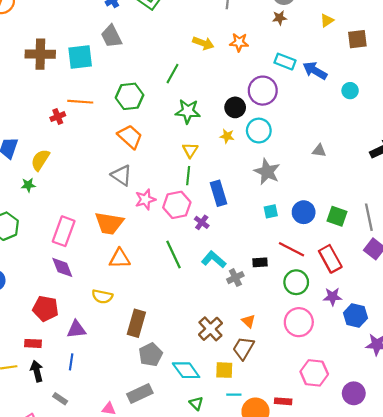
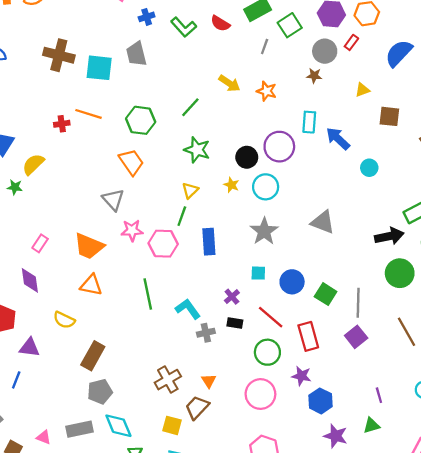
cyan rectangle: (285, 62) -> (309, 122), turned 60
gray triangle: (319, 151) -> (323, 222), size x1.6
purple cross: (202, 222) -> (232, 297), moved
pink rectangle: (64, 231) -> (40, 243), size x0.6
cyan diamond: (186, 370) -> (118, 426), moved

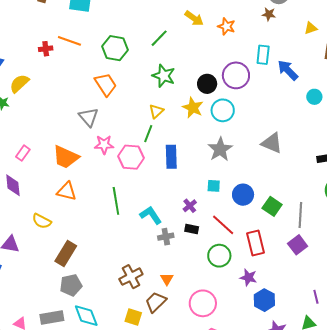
yellow star: (231, 185) -> (193, 108), size x1.5
pink circle: (260, 394) -> (203, 303), moved

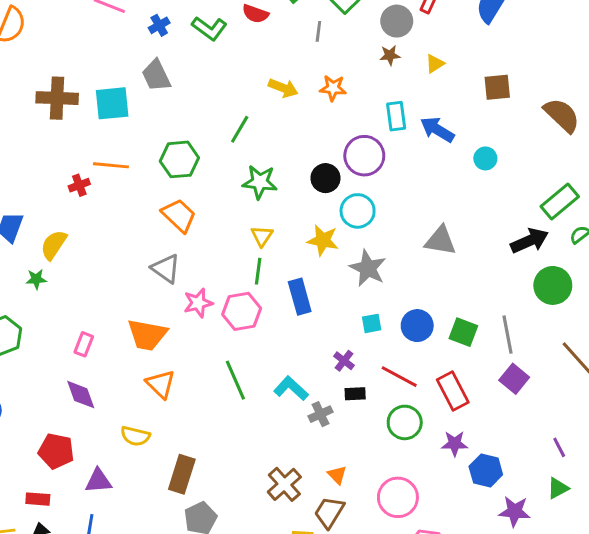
yellow triangle: (311, 28) -> (435, 64), moved
yellow star: (193, 108) -> (323, 240), moved
orange triangle: (67, 191) -> (161, 384), turned 45

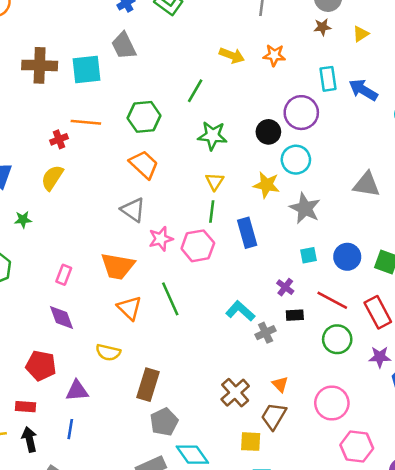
yellow semicircle: (54, 245) -> (52, 178), moved
green line: (235, 380) -> (170, 299), moved

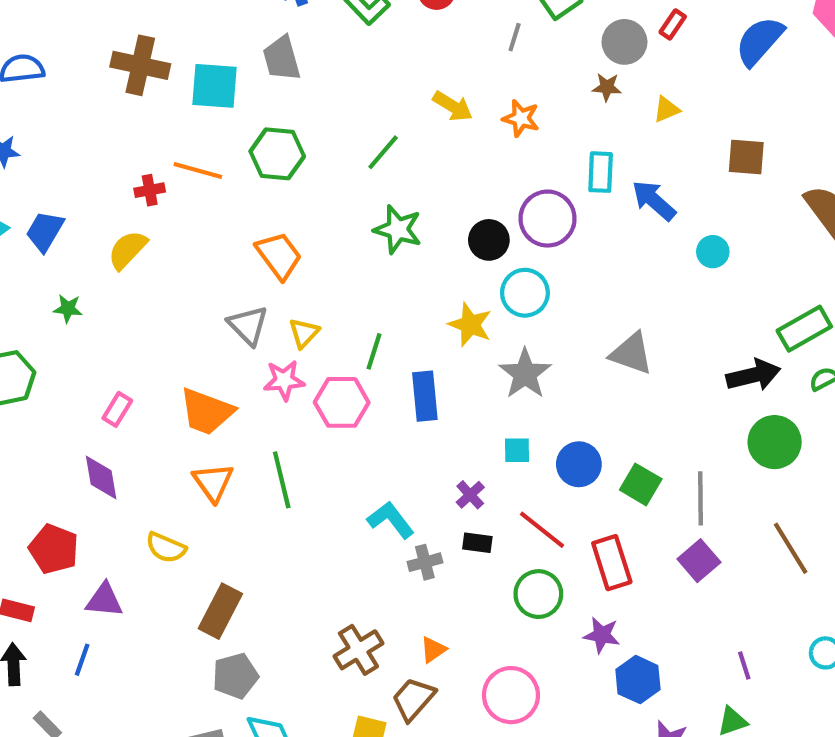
green hexagon: (144, 117) -> (277, 154), moved
yellow triangle: (215, 181) -> (304, 333), moved
orange triangle: (280, 384) -> (433, 650), turned 30

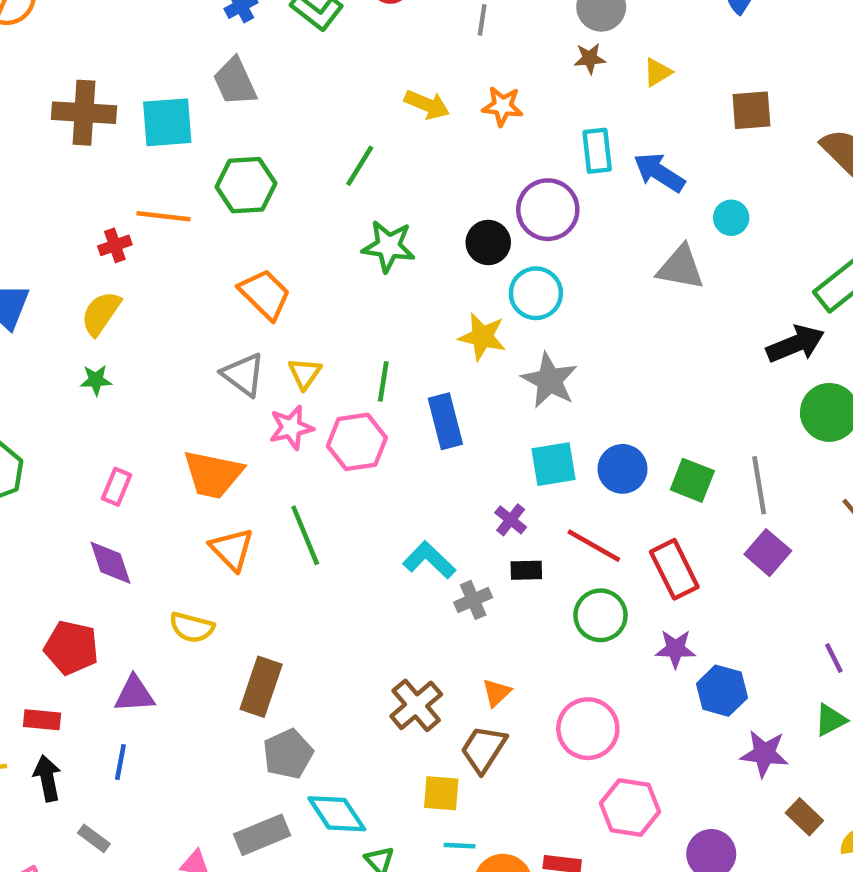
green star: (68, 309) -> (96, 380), moved
gray triangle: (631, 353) -> (681, 268), moved
cyan square: (517, 450) -> (554, 464), size x1.5

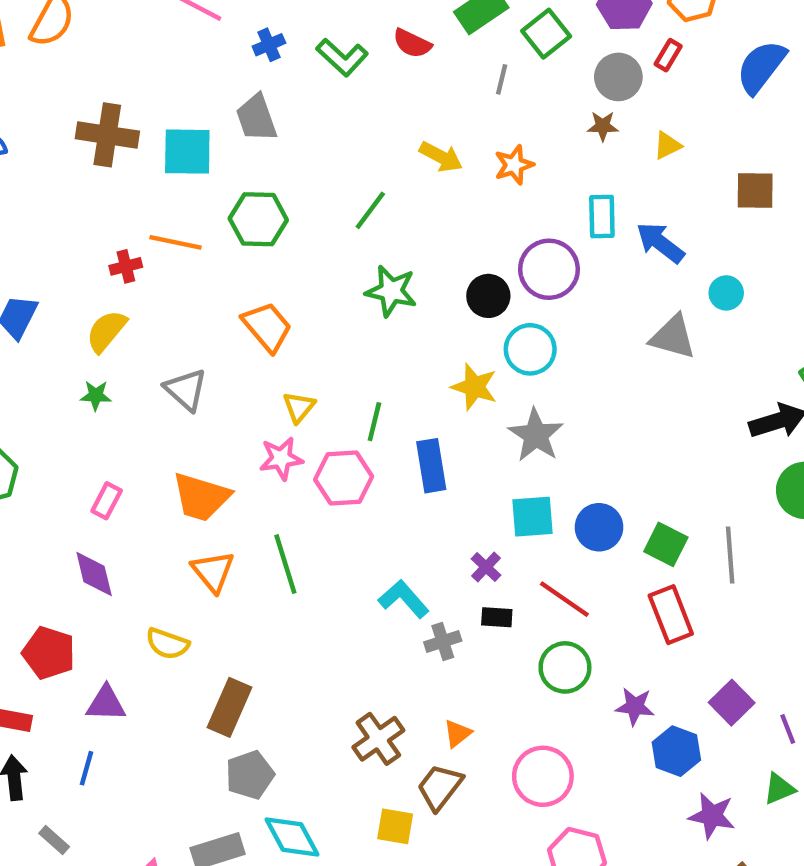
orange star: (502, 106) -> (514, 165), turned -30
gray triangle: (243, 375) -> (186, 390), moved
purple square: (768, 553) -> (732, 703), moved
red rectangle: (674, 569) -> (671, 615), moved

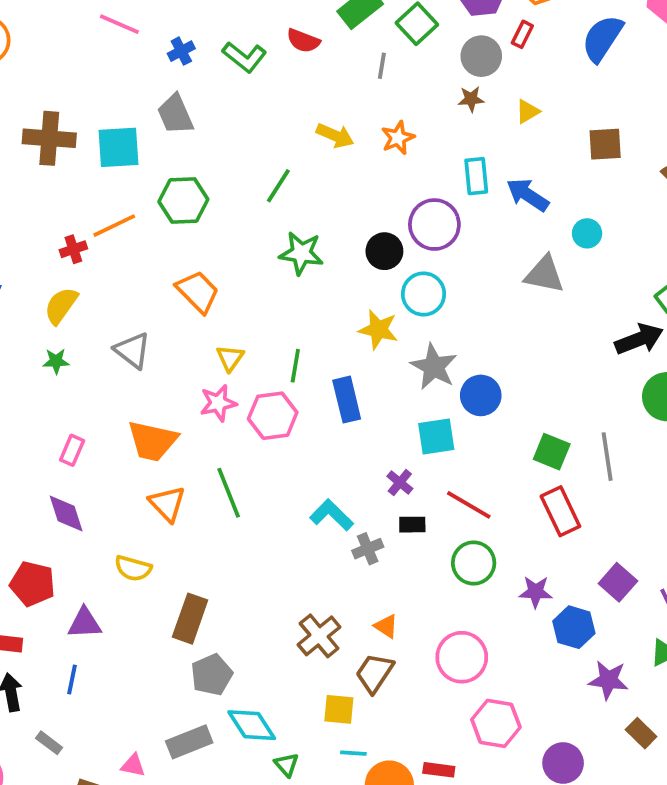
orange line: (176, 242) -> (114, 226), turned -33
blue circle: (599, 527) -> (481, 395), moved
orange triangle: (457, 733) -> (386, 626), turned -44

